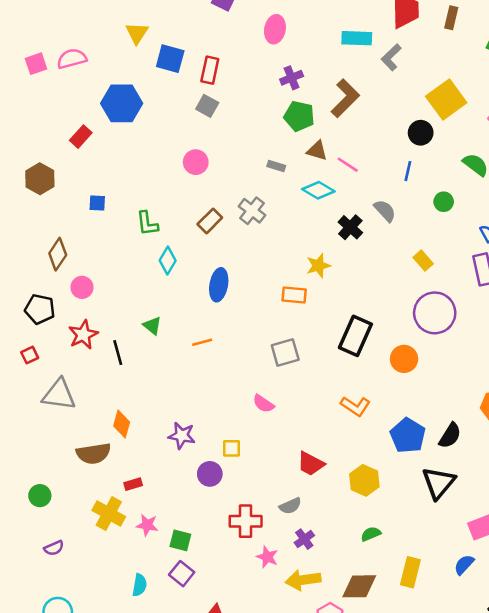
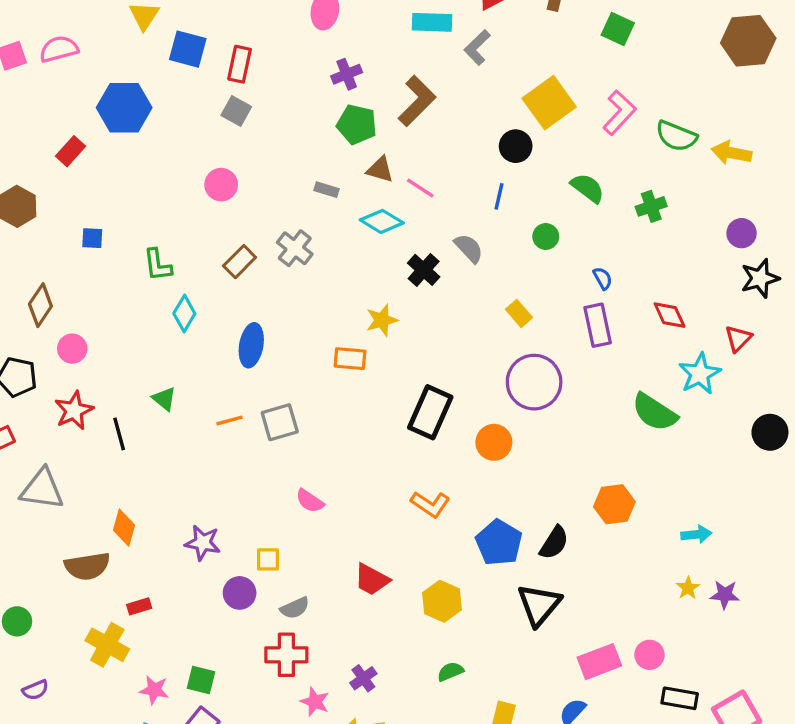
gray square: (285, 353) -> (280, 422), moved
gray semicircle: (290, 506) -> (295, 608), moved
pink star: (147, 525) -> (154, 690), moved

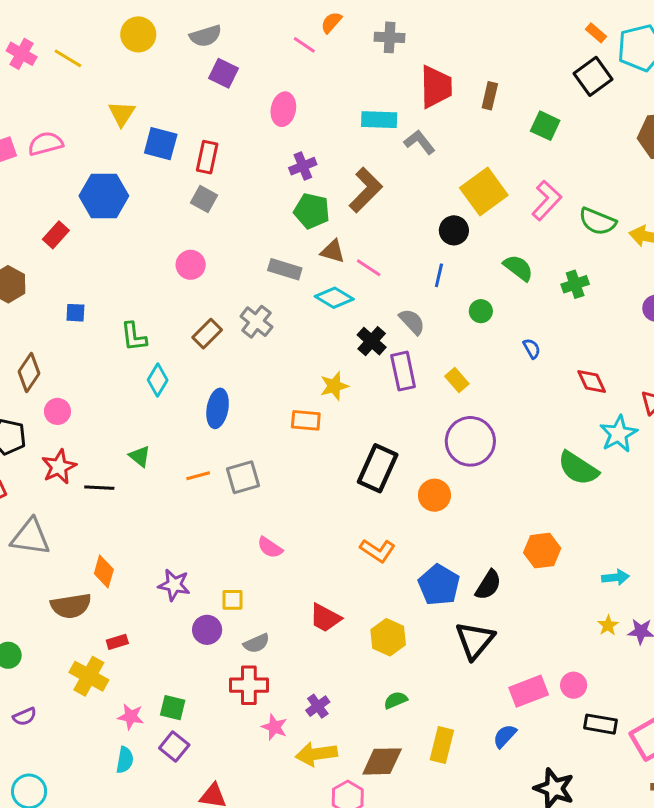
gray L-shape: (477, 47) -> (419, 142), turned 96
gray rectangle: (327, 190) -> (285, 269), size x1.5
purple rectangle: (598, 325) -> (403, 371), moved
black line: (119, 434) -> (99, 488), turned -72

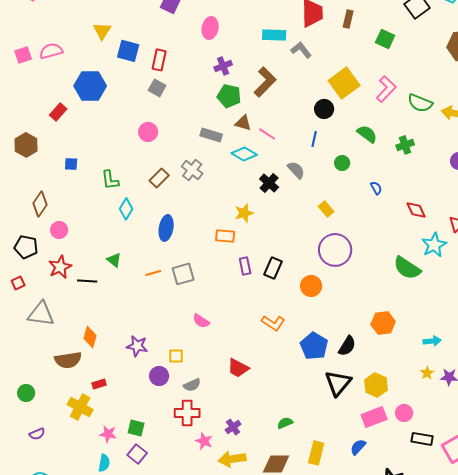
purple rectangle: (403, 371) -> (245, 266), moved, size x0.7
black rectangle: (378, 468) -> (273, 268), size x0.7
yellow hexagon: (388, 637) -> (376, 385), moved

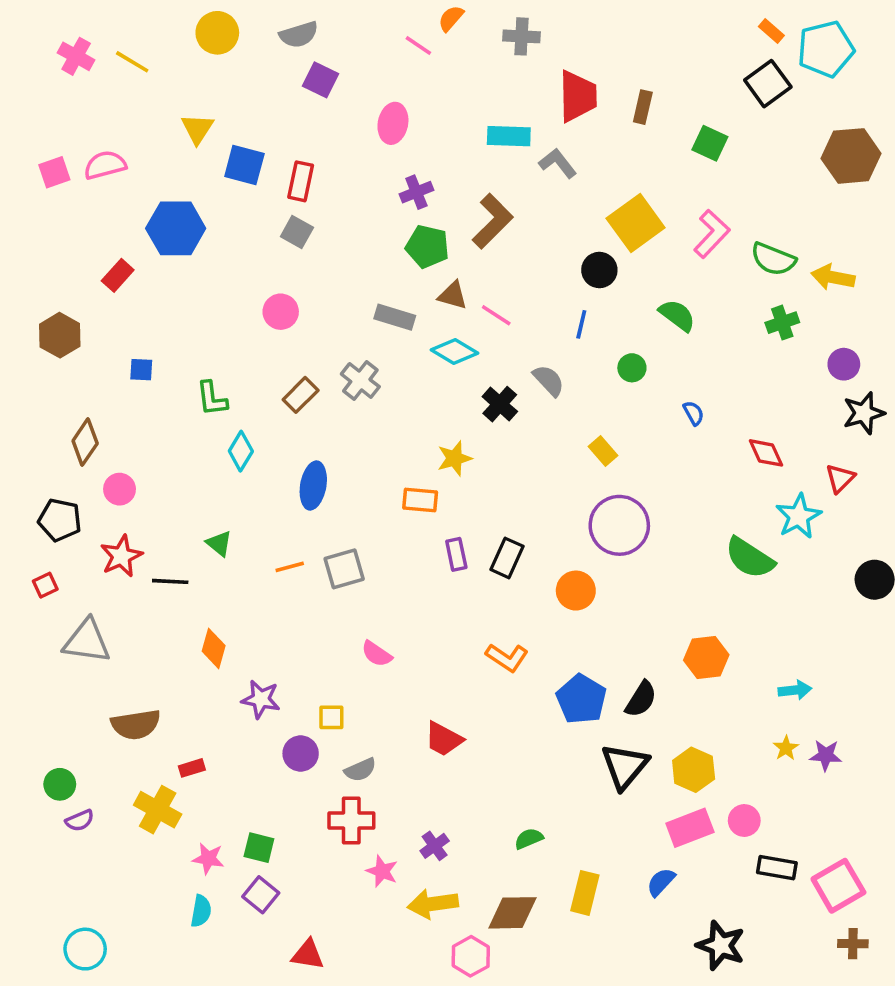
green cross: (405, 145) -> (782, 323), moved
orange diamond: (90, 337) -> (214, 648), moved
purple semicircle: (37, 434) -> (80, 821), moved

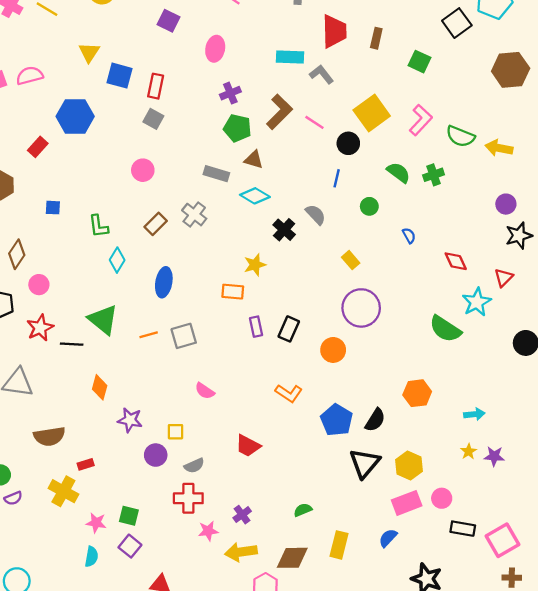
pink line: (496, 315) -> (314, 122), moved
green cross: (782, 323) -> (434, 175), moved
green triangle: (219, 543) -> (103, 320), size x1.8
pink star: (382, 871) -> (208, 531), turned -30

